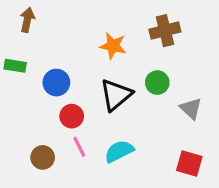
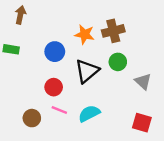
brown cross: (165, 31) -> (113, 31), moved
blue circle: (56, 83) -> (55, 52), moved
pink line: (79, 147) -> (59, 110), turned -42

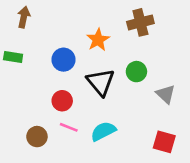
brown cross: (113, 31) -> (140, 22), moved
orange star: (85, 34) -> (98, 40), turned 30
black triangle: (87, 71) -> (101, 82), turned -30

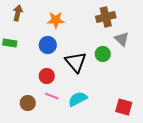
orange star: (98, 40) -> (56, 20), moved, turned 30
gray triangle: (166, 94) -> (122, 39), moved

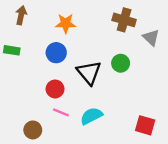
brown cross: (106, 17) -> (124, 20), turned 30
gray triangle: (122, 39) -> (151, 37), moved
brown circle: (28, 103) -> (33, 130), moved

